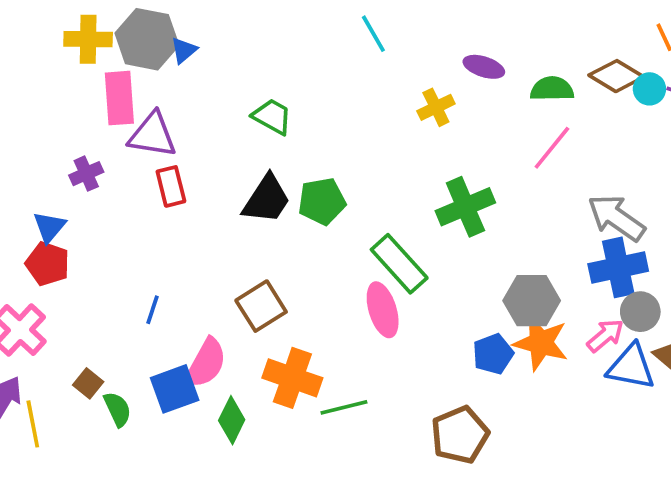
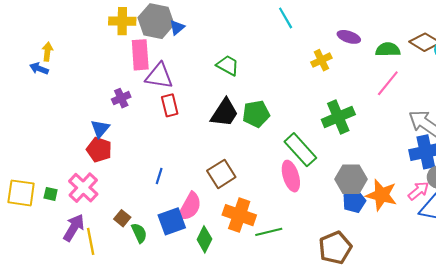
gray hexagon: (532, 301) -> (351, 179), moved

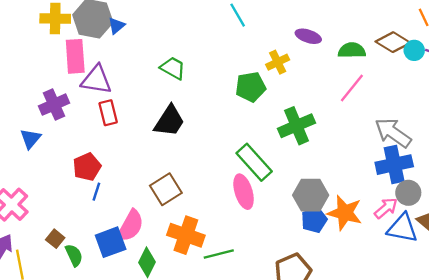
purple cross: (121, 98) -> (54, 105), size x1.4
green pentagon: (256, 114) -> (251, 87), moved
red pentagon: (99, 150) -> (87, 167), moved, turned 30

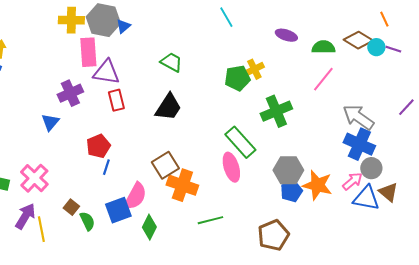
yellow cross: (278, 62) -> (254, 69), moved
blue cross: (394, 165) -> (359, 144), turned 36
orange cross: (186, 235) -> (182, 185), moved

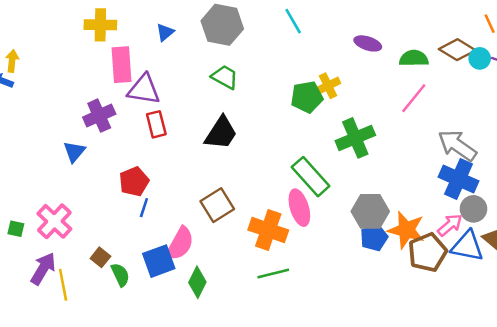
gray hexagon: (103, 20) -> (222, 25), moved
orange cross: (182, 185) -> (268, 230), moved
brown pentagon: (273, 235) -> (427, 252), moved

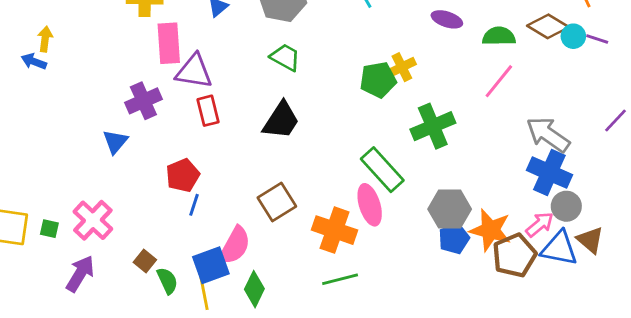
yellow line: (63, 285) -> (204, 292), moved

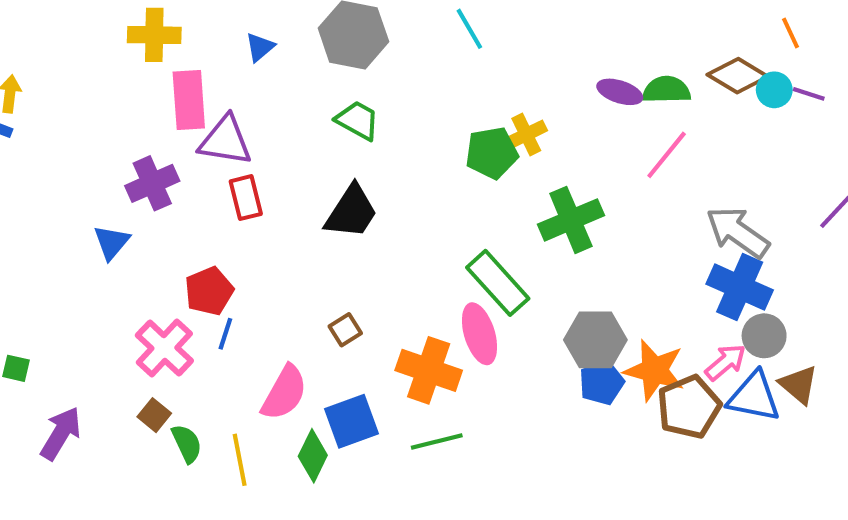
purple ellipse: (447, 19) -> (620, 92), moved
brown square: (277, 202) -> (345, 330), size x0.6
pink cross: (93, 220) -> (164, 348), moved
blue square: (211, 265) -> (351, 421), moved

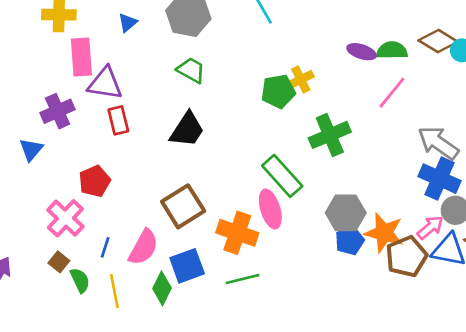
brown square: (345, 330) -> (183, 206), size x2.0
blue line: (225, 334) -> (105, 247), moved

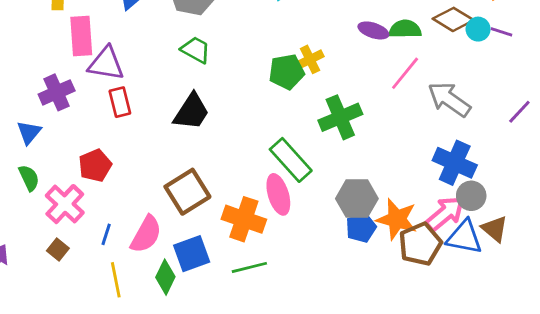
gray arrow: (438, 143) -> (449, 99), moved
pink arrow: (430, 227) -> (445, 214), size x1.4
green semicircle: (80, 280) -> (29, 178), moved

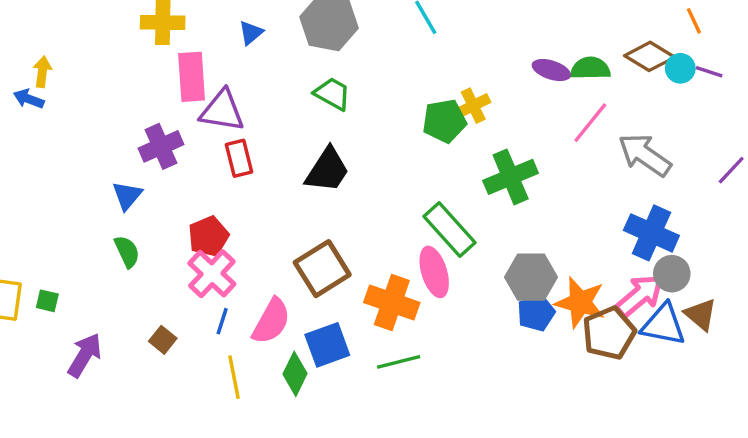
pink cross: (65, 204) -> (212, 274), moved

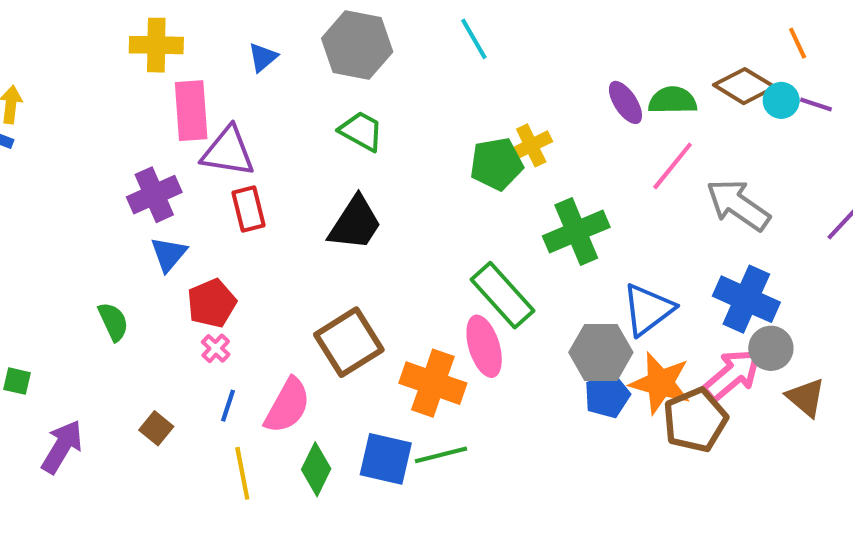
purple ellipse: (551, 70) -> (625, 102), turned 39
blue triangle: (127, 196) -> (169, 254), moved
pink cross: (212, 274) -> (216, 348), size x0.5
blue triangle: (663, 325) -> (648, 309), moved, turned -48
blue square: (327, 345) -> (386, 459), moved, turned 33

